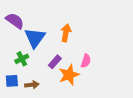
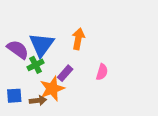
purple semicircle: (15, 21) -> (18, 49), moved
green cross: (22, 59) -> (36, 65), moved
orange star: (69, 75) -> (52, 89), moved

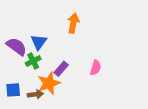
orange arrow: (78, 39) -> (73, 23), moved
blue triangle: (41, 45) -> (39, 42), size x0.7

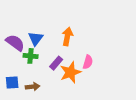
orange arrow: (73, 23) -> (67, 37), moved
green cross: (33, 61) -> (31, 56), turned 32
orange star: (49, 83) -> (70, 72), moved

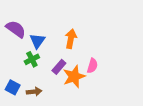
purple semicircle: (15, 43) -> (16, 29), moved
green cross: (31, 56) -> (32, 59), turned -32
blue square: (12, 83) -> (13, 87), turned 32

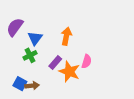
purple semicircle: (16, 29) -> (15, 27), turned -90
orange star: (74, 77) -> (69, 72), turned -30
blue square: (13, 87) -> (20, 84), moved

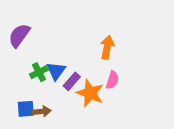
orange arrow: (66, 36) -> (107, 47), moved
blue triangle: (35, 38) -> (56, 71), moved
blue square: (20, 84) -> (26, 109), turned -32

